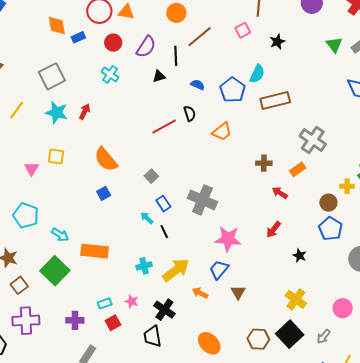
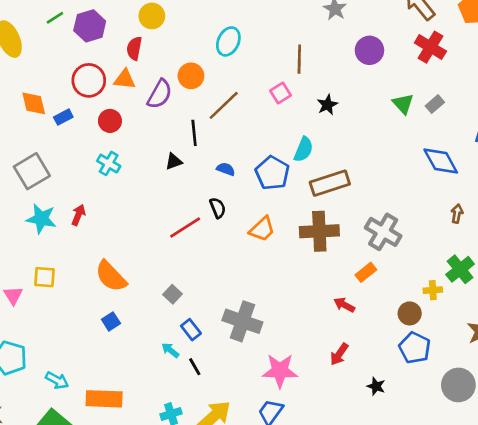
purple semicircle: (146, 47) -> (160, 94), moved
brown cross: (264, 163) -> (319, 231), moved, size x1.8

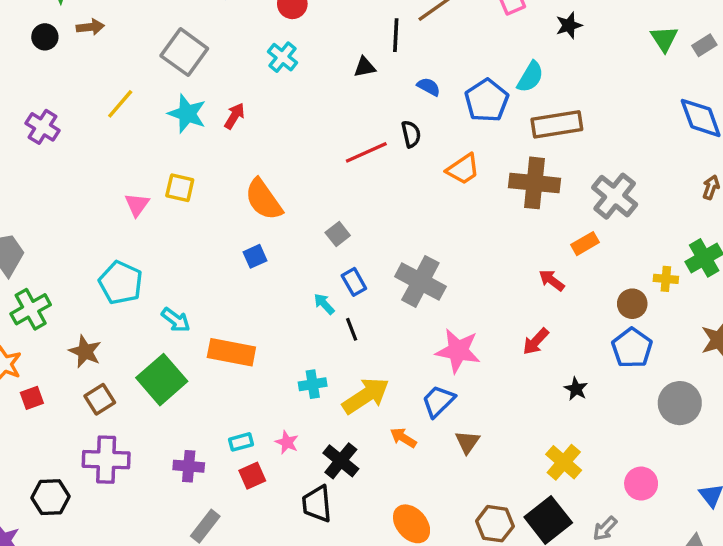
gray square: (32, 171) -> (184, 52), turned -32

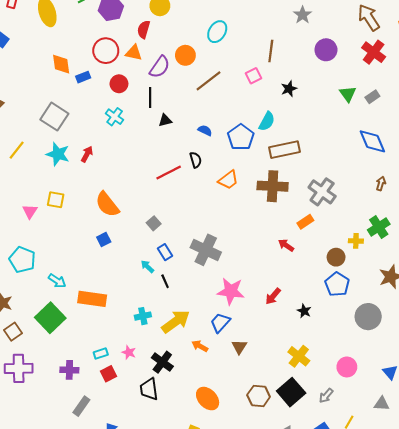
black line: (396, 35) -> (150, 97), moved
red arrow: (536, 341) -> (273, 296), moved

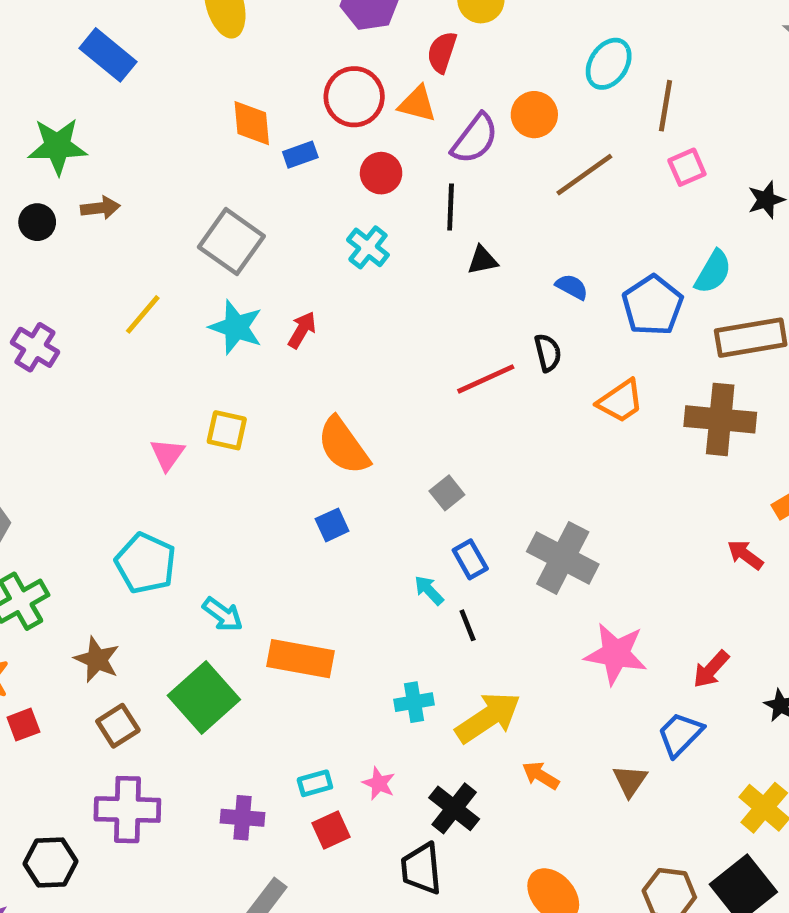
brown line: (271, 51) -> (665, 106), moved
blue trapezoid: (220, 323) -> (680, 734), moved

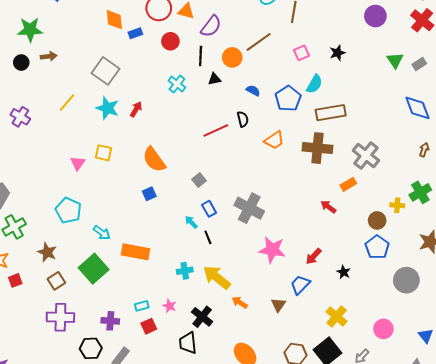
orange circle: (534, 115) -> (232, 57), moved
pink square: (687, 167) -> (301, 53), moved
cyan cross: (368, 247) -> (177, 84), moved
yellow arrow: (488, 718) -> (217, 277), turned -108
black hexagon: (51, 862) -> (91, 348), moved

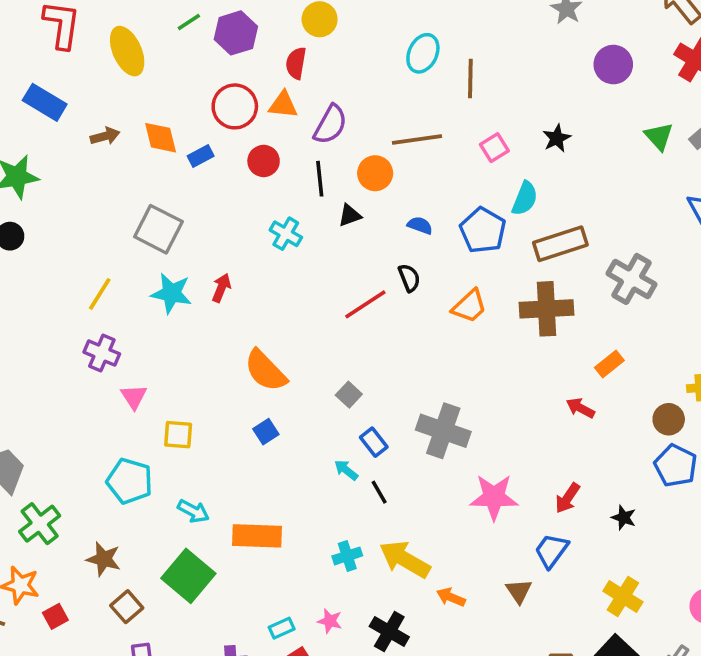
brown line: (259, 42) -> (417, 140), turned 36
brown arrow: (49, 56) -> (105, 136), moved
purple cross: (20, 117) -> (102, 353), moved
yellow square: (103, 153) -> (178, 435), moved
gray cross: (366, 156) -> (632, 279), moved

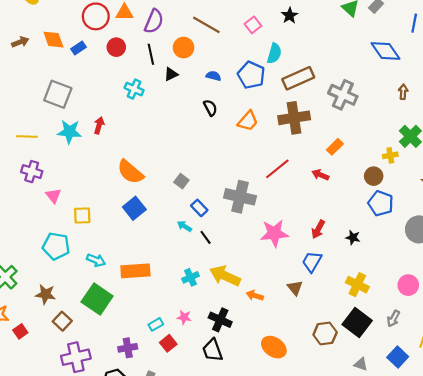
brown line: (417, 140) -> (206, 25), turned 44
yellow line: (100, 294) -> (27, 136), turned 66
red line: (365, 304) -> (277, 169), moved
blue square: (266, 432) -> (134, 208), size x1.5

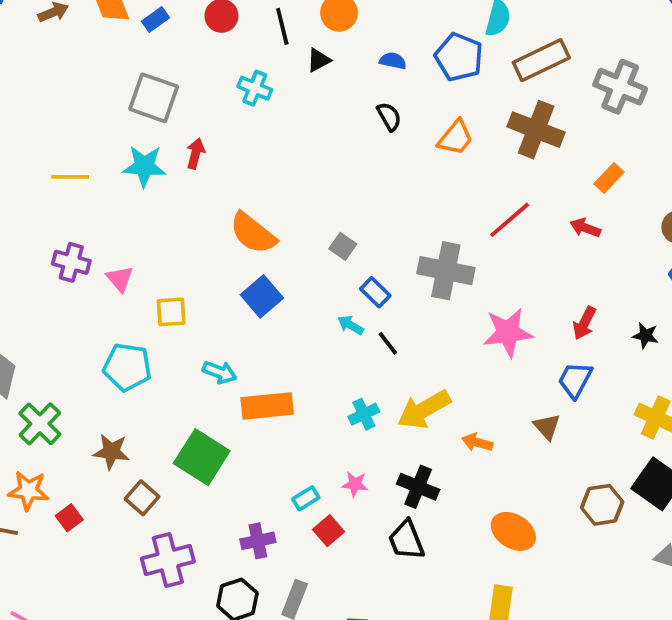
gray square: (58, 94) -> (154, 98), moved
brown cross: (294, 118) -> (536, 130), turned 32
purple cross: (32, 172) -> (71, 262), moved
cyan arrow: (96, 260) -> (220, 372), moved
yellow arrow: (225, 276) -> (424, 410), turned -52

